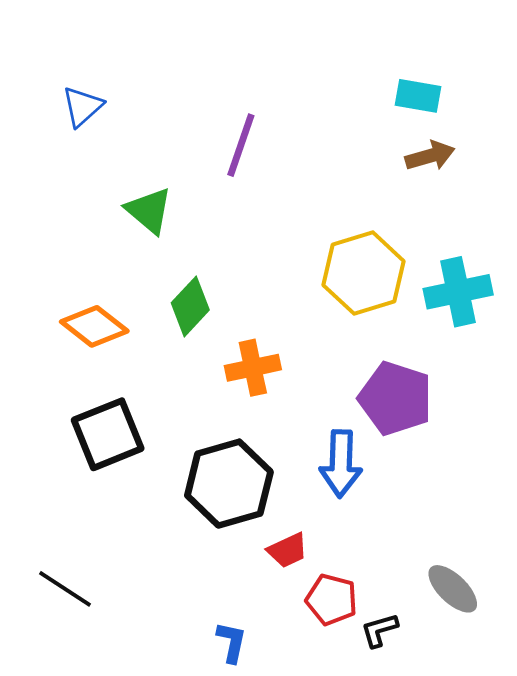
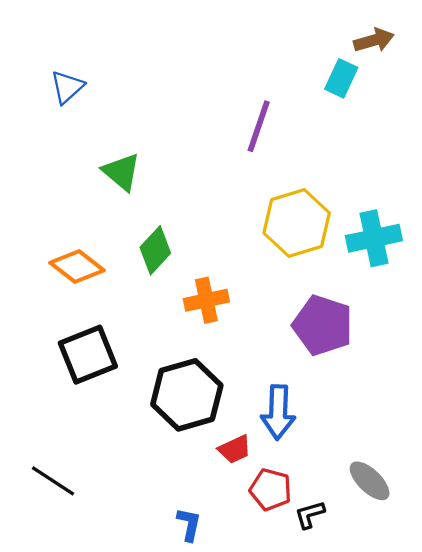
cyan rectangle: (418, 96) -> (341, 78), turned -75
purple line: (241, 145) -> (259, 126), moved
brown arrow: (430, 156) -> (374, 40), moved
blue arrow: (341, 464) -> (278, 412), moved

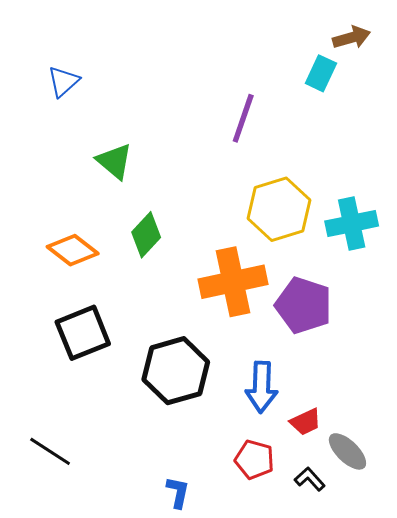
orange cross: (206, 300) -> (233, 282), moved, size x1.6
red trapezoid: (235, 449) -> (306, 422), moved
black L-shape: (310, 515) -> (310, 479), moved, turned 64

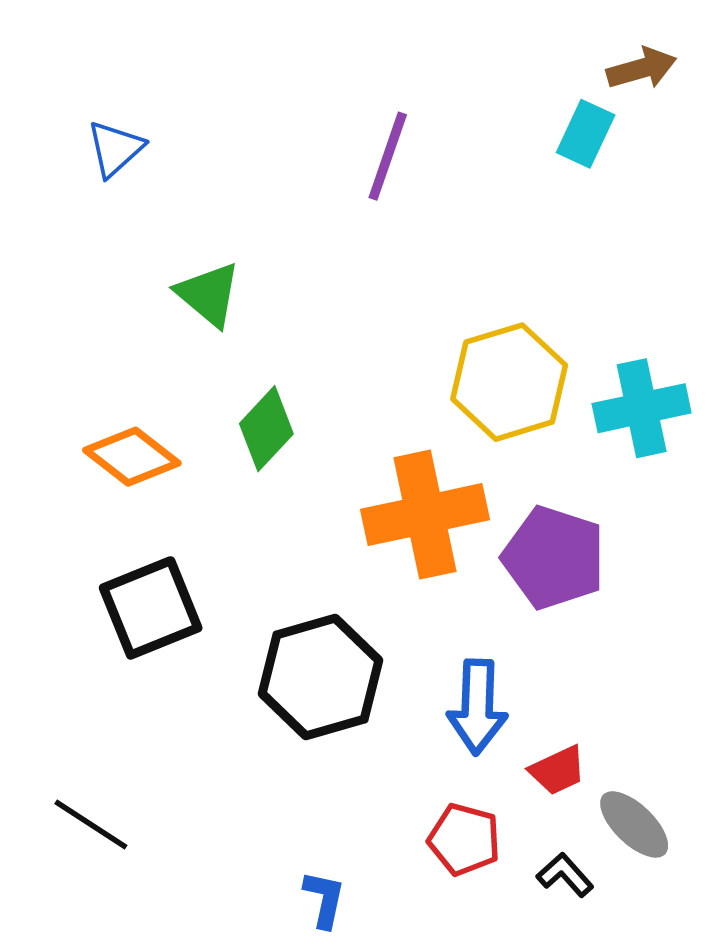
purple line: (243, 118) -> (388, 156), moved

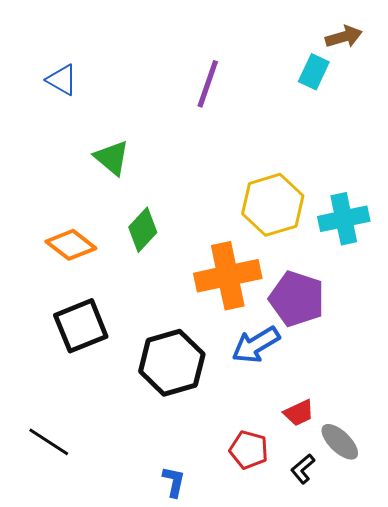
blue triangle: (115, 149) -> (62, 80), turned -48
blue arrow: (477, 707) -> (256, 345), moved, turned 57
black L-shape: (565, 875) -> (303, 469), turned -88

